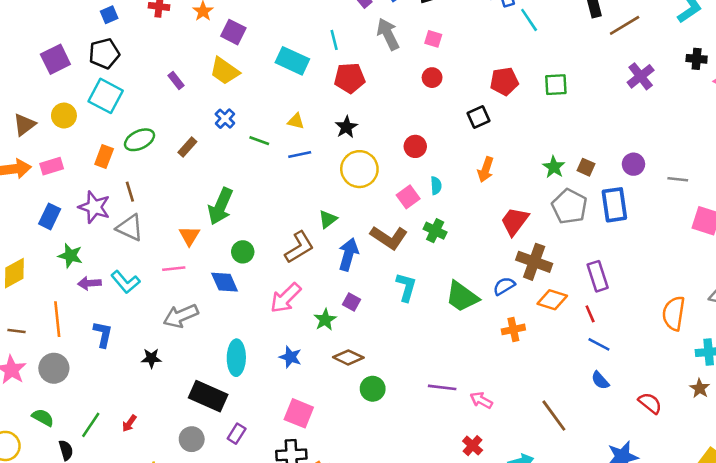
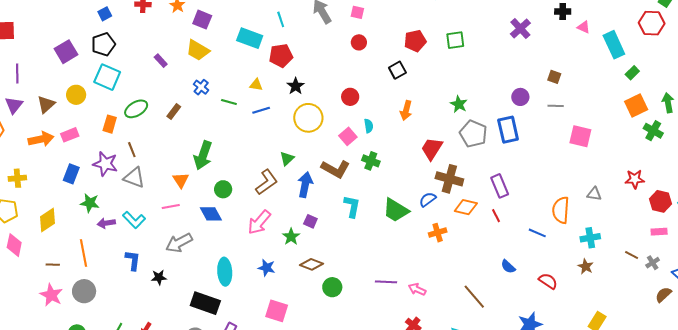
red pentagon: (350, 78) -> (281, 56), moved
brown square: (586, 167) -> (554, 77), moved
blue L-shape: (103, 334) -> (133, 260), moved
blue line: (599, 344) -> (537, 233), moved

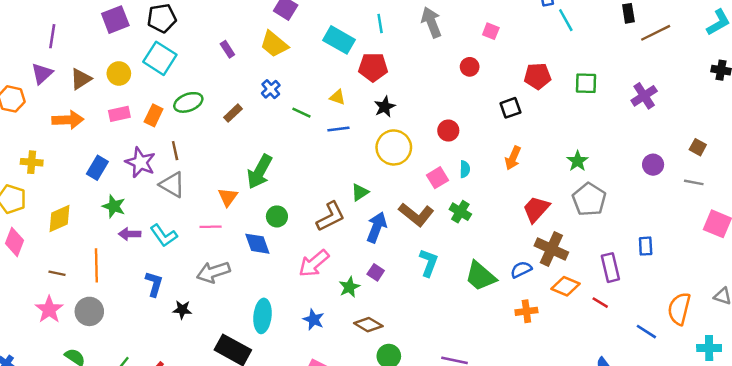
pink square: (357, 12) -> (491, 31), moved
purple cross: (520, 28) -> (644, 96), moved
blue rectangle: (508, 130) -> (646, 246), moved, size x0.6
pink rectangle: (70, 135) -> (119, 114), moved
red line: (496, 216) -> (600, 303), turned -40

